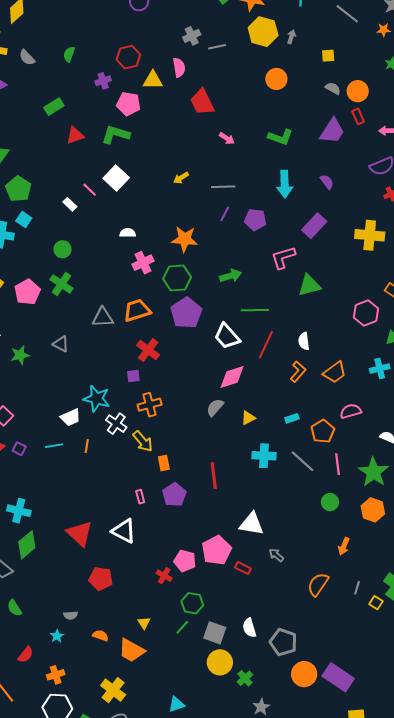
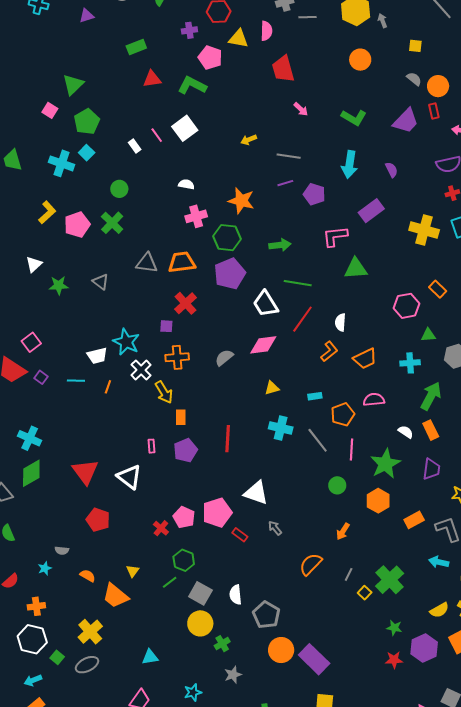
gray arrow: (291, 37) -> (382, 21), turned -48
purple line: (225, 214) -> (285, 183), turned 35
gray semicircle: (215, 407) -> (224, 358), moved

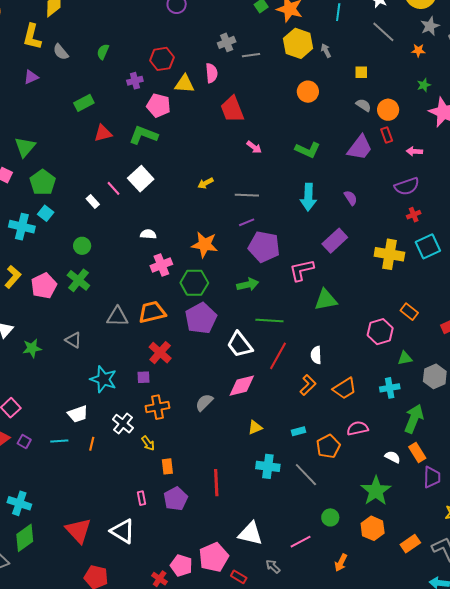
purple pentagon: (314, 194) -> (264, 247), moved, size x1.4
cyan star: (126, 342) -> (103, 379), moved
yellow arrow: (164, 392) -> (148, 443), size x0.7
pink line: (352, 449) -> (301, 542), moved, turned 65
purple trapezoid: (431, 469) -> (432, 477), moved

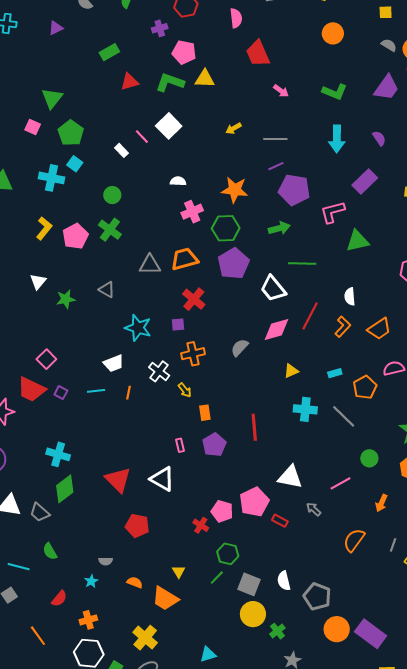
yellow triangle: (184, 84) -> (205, 79), moved
red line: (278, 356) -> (310, 316), moved

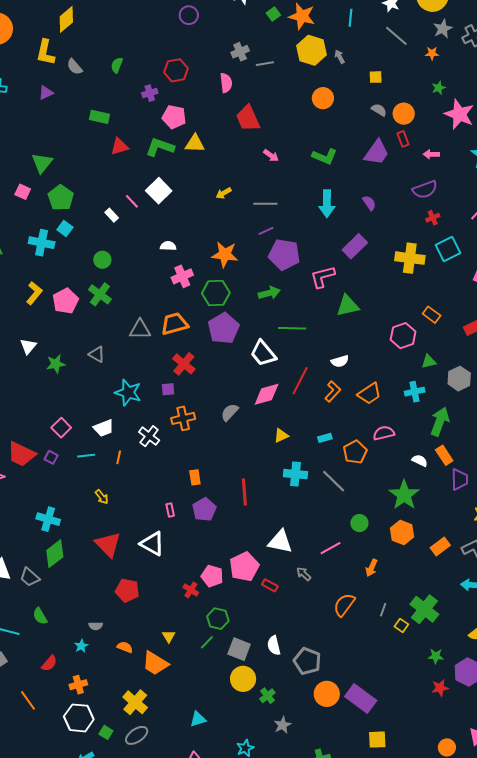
green rectangle: (109, 52) -> (99, 117), turned 42
white semicircle: (350, 296) -> (340, 361), turned -102
pink square: (46, 359) -> (61, 428), moved
yellow arrow: (185, 390) -> (102, 497), moved

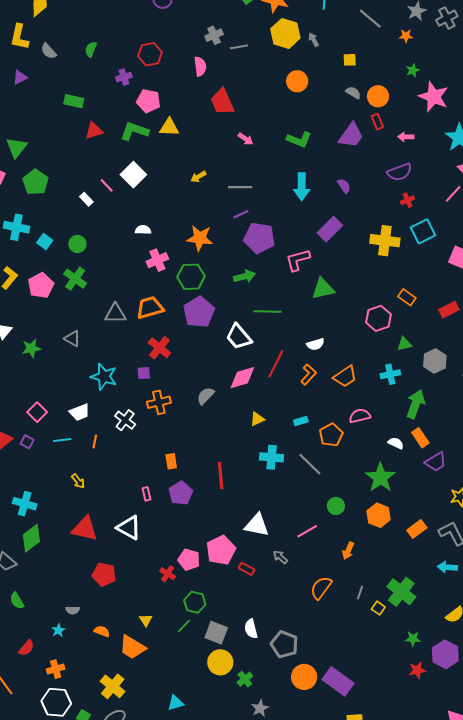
cyan square: (65, 228) -> (45, 241), moved
purple trapezoid: (460, 479) -> (436, 462), turned 60
red triangle: (108, 544) -> (85, 529), turned -32

